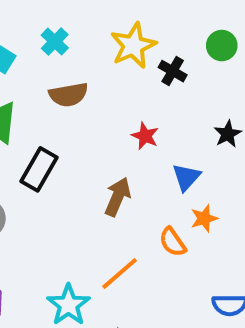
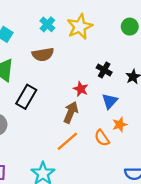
cyan cross: (55, 42) -> (47, 24), moved
black cross: (173, 71) -> (104, 70), moved
red star: (145, 136) -> (81, 89), moved
orange line: (120, 273) -> (67, 141), moved

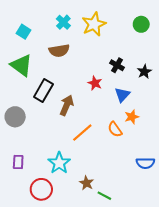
brown arrow: (71, 112) -> (67, 105), moved

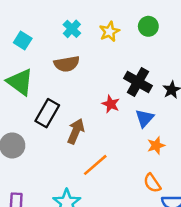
yellow star: (94, 24) -> (109, 31), size x0.7
green circle: (141, 24) -> (148, 26), moved
black cross: (117, 65) -> (138, 82), size x1.5
orange semicircle: (115, 129) -> (152, 183), moved

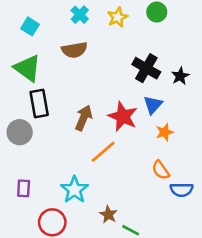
red star: (111, 104) -> (123, 117), moved, size x1.6
black rectangle: (47, 113) -> (39, 103), moved, turned -40

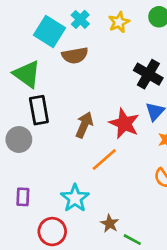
cyan square: (30, 26) -> (50, 31), moved, size x1.6

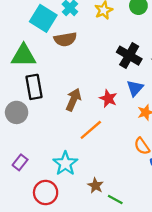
green triangle: (27, 74) -> (24, 56), turned -36
red star: (124, 123) -> (108, 98), size x0.7
purple rectangle: (23, 197) -> (20, 162), turned 35

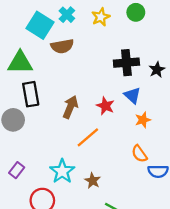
black cross: (129, 56) -> (126, 63), turned -35
blue triangle: (135, 88) -> (132, 95), turned -30
brown star: (96, 186) -> (93, 181), moved

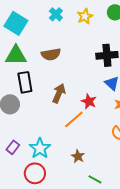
cyan square: (40, 25) -> (16, 23), moved
brown semicircle: (62, 46) -> (51, 54), moved
red star: (105, 106) -> (89, 101), moved
cyan star: (62, 171) -> (40, 148), moved

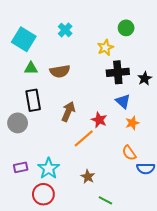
yellow star: (85, 16) -> (105, 48), moved
green triangle: (16, 55) -> (31, 68), moved, size x0.6
purple rectangle: (13, 147) -> (21, 167), turned 40

